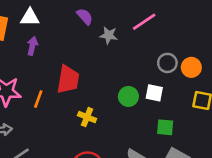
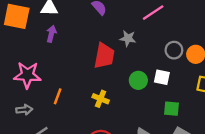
gray star: (109, 35) -> (128, 38), moved
red trapezoid: (68, 79) -> (104, 56), moved
orange line: (38, 99) -> (58, 96), moved

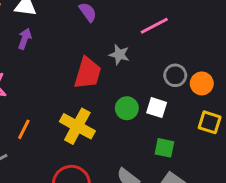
orange line: (58, 96) -> (24, 129), moved
yellow cross: (101, 99) -> (77, 126), size x1.6

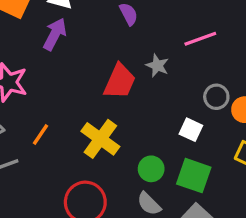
purple arrow: (25, 39) -> (55, 34), size x1.4
green circle: (127, 108) -> (151, 169), moved
green square: (164, 148) -> (194, 176), size x1.5

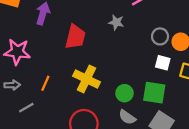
red trapezoid: (120, 81) -> (75, 37), moved
white square: (191, 130) -> (163, 63), moved

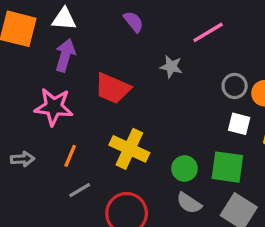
red trapezoid: (75, 37) -> (113, 88), turned 100
pink star: (17, 52) -> (54, 107), moved
gray line: (26, 108) -> (80, 190), moved

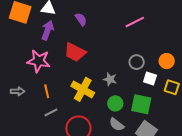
purple semicircle: (133, 22) -> (81, 19), moved
gray star: (171, 67) -> (110, 79), moved
gray circle: (235, 86) -> (137, 62), moved
orange line: (70, 156) -> (47, 91), turned -40

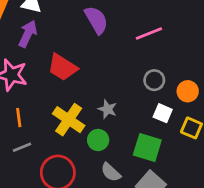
purple semicircle: (81, 19) -> (96, 20), moved, size x1.5
gray circle: (137, 62) -> (154, 80), moved
green circle: (115, 103) -> (98, 140), moved

